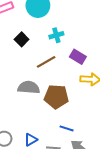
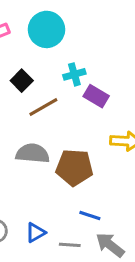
purple rectangle: (78, 57) -> (96, 96), moved
brown line: (46, 62) -> (43, 107), moved

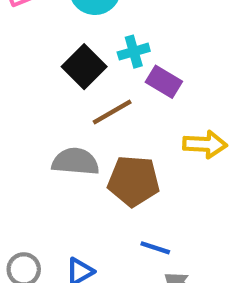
black square: (22, 81) -> (84, 67), moved, size x1.4
brown line: (43, 107) -> (112, 112), moved

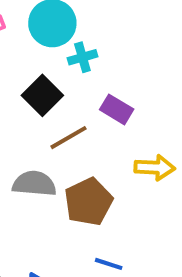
cyan cross: (134, 52) -> (82, 57), moved
brown pentagon: (134, 181) -> (88, 202), turned -30

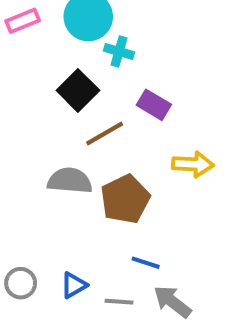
cyan cross: (82, 57) -> (119, 51), turned 32

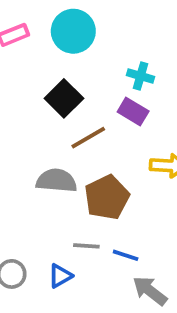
cyan cross: (119, 51) -> (141, 76), moved
gray line: (119, 302) -> (86, 246), moved

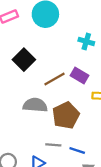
black square: (64, 98) -> (24, 60), moved
purple rectangle: (133, 111) -> (79, 76), moved

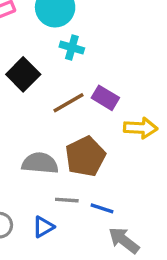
cyan cross: (86, 41) -> (72, 48), moved
gray semicircle: (35, 105) -> (40, 163), moved

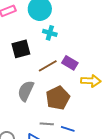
black square: (23, 74) -> (21, 49), turned 30
gray semicircle: (40, 163) -> (26, 91), moved, turned -70

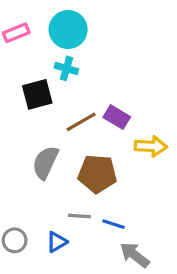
cyan cross: (50, 33) -> (66, 68), moved
brown pentagon: (58, 98) -> (97, 174), turned 30

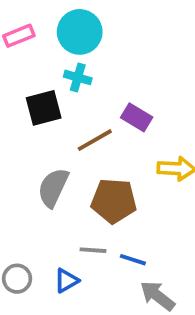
purple rectangle: (117, 117) -> (137, 117), moved

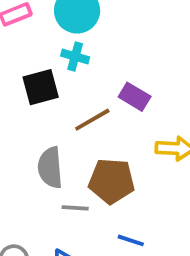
gray semicircle: (53, 188) -> (50, 168), turned -30
gray line: (93, 250) -> (75, 208), moved

